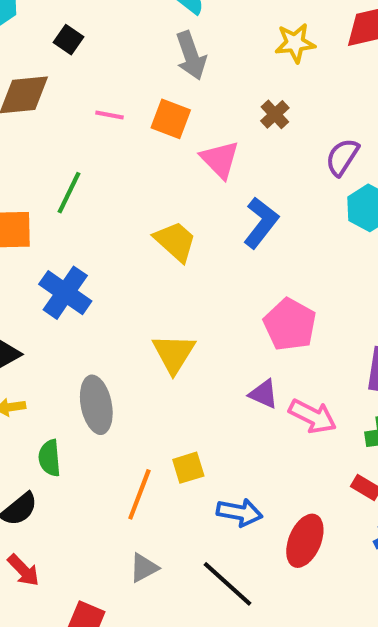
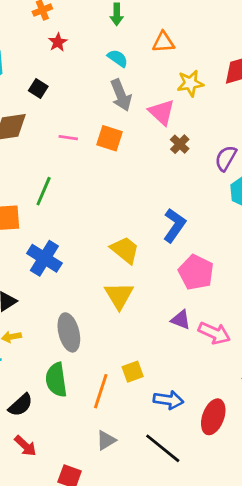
brown cross: (275, 114) -> (180, 144), moved
pink triangle: (220, 159) -> (162, 112), moved
blue L-shape: (261, 223) -> (174, 225), moved
yellow trapezoid: (175, 241) -> (125, 250), moved
green semicircle: (50, 458) -> (56, 380), moved, size x1.4

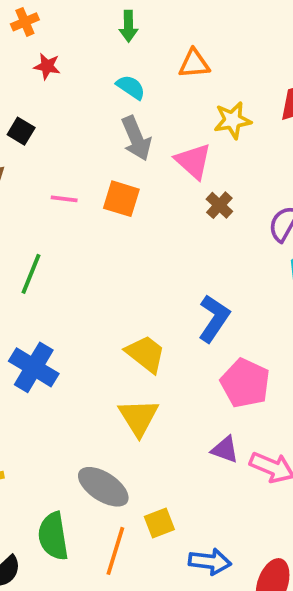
red star: (58, 42) -> (47, 66), turned -30
gray ellipse: (69, 332) -> (103, 487), moved, turned -42

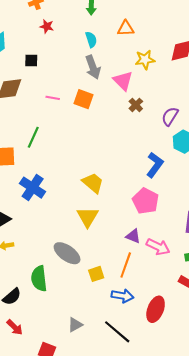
cyan semicircle: (131, 87) -> (91, 40), turned 35
black square: (21, 131) -> (31, 61), turned -32
blue L-shape: (214, 318) -> (155, 165), moved
orange line: (115, 551) -> (126, 265), moved

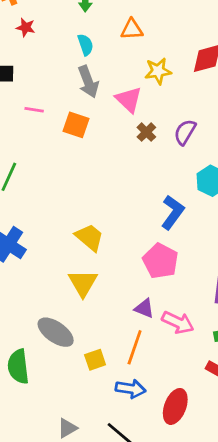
pink line: (53, 98) -> (34, 110), moved
purple semicircle: (170, 116) -> (185, 132), moved

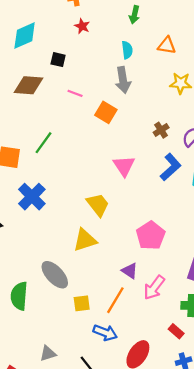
pink triangle: (129, 100) -> (124, 166), moved
blue L-shape: (173, 212) -> (171, 167), moved
yellow triangle: (83, 283) -> (85, 240), turned 30
pink arrow: (178, 322) -> (154, 288), turned 90

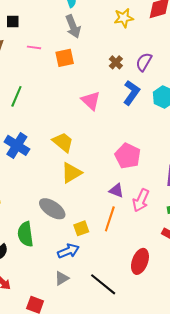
orange square: (106, 112) -> (65, 58), turned -30
yellow trapezoid: (98, 205) -> (63, 142), moved
blue arrow: (105, 333) -> (68, 251), moved, turned -30

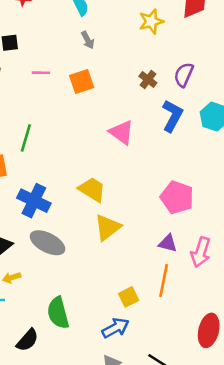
gray arrow: (73, 26) -> (88, 40), size x0.6
gray ellipse: (52, 209) -> (48, 243), moved

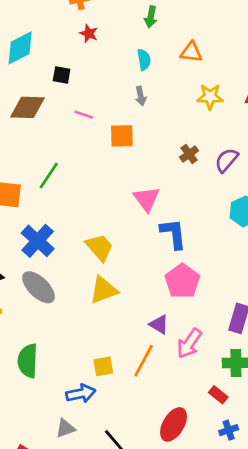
blue L-shape: (172, 116) -> (173, 234), moved, turned -52

